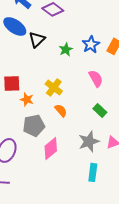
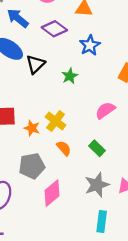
blue star: (91, 44) -> (90, 45), moved
pink semicircle: (96, 78) -> (105, 110), turned -96
orange star: (27, 99) -> (32, 128), moved
green rectangle: (100, 110) -> (97, 148), moved

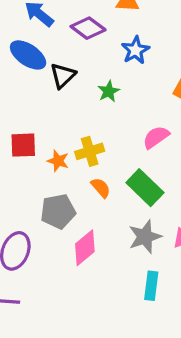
yellow cross: (56, 121) -> (90, 151), turned 36
green rectangle: (97, 148) -> (145, 188), size x1.6

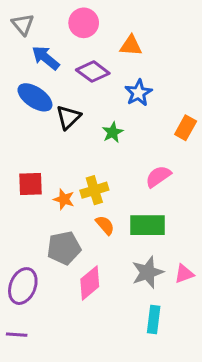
green rectangle: (145, 188) -> (148, 225), turned -44

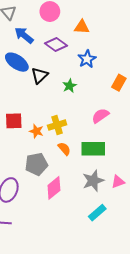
cyan rectangle: (154, 319) -> (97, 213), turned 42

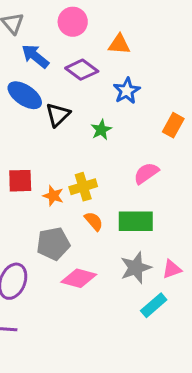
pink diamond: (54, 188) -> (79, 278), turned 55
cyan rectangle: (97, 213) -> (154, 305), moved

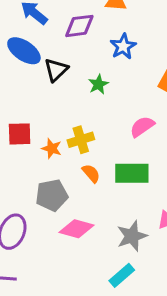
purple diamond: (82, 70) -> (79, 26), turned -44
gray star: (136, 268) -> (132, 236), moved
cyan rectangle: (154, 305) -> (122, 275), moved

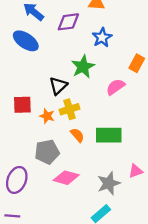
black triangle: (56, 70) -> (58, 86), moved
green star: (98, 84) -> (83, 67), size x1.5
pink semicircle: (142, 127) -> (115, 87), moved

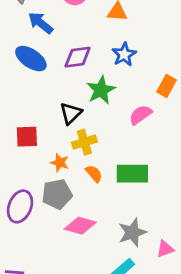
purple diamond: (68, 22) -> (78, 57), moved
orange star: (47, 116) -> (60, 163), moved
pink triangle: (136, 171) -> (165, 249), moved
purple ellipse: (17, 180) -> (20, 206), moved

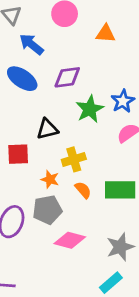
blue star: (124, 54) -> (123, 101), moved
black triangle: (71, 113) -> (47, 129), moved, turned 30

